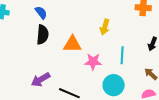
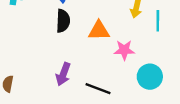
cyan line: (122, 55) -> (158, 21), moved
purple arrow: (41, 80) -> (63, 74), turned -36

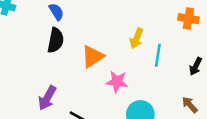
orange triangle: (99, 31) -> (93, 57), turned -40

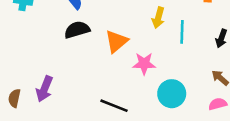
black semicircle: (56, 40) -> (77, 30), turned -110
purple arrow: (47, 98) -> (44, 89), moved

